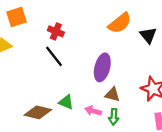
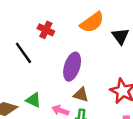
red cross: (56, 31) -> (46, 30), moved

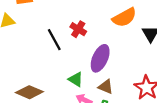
red cross: (46, 30) -> (78, 29), moved
green triangle: (33, 100) -> (76, 79), moved

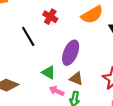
red cross: (78, 29) -> (50, 17), moved

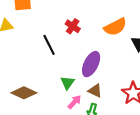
green triangle: (49, 72) -> (67, 83), turned 32
pink arrow: (57, 91) -> (74, 102), turned 104

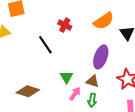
purple ellipse: (91, 64) -> (101, 57), moved

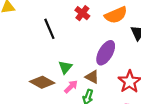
red cross: (65, 25) -> (82, 13), moved
brown diamond: (28, 91) -> (42, 82), moved

